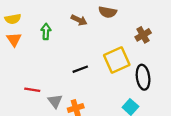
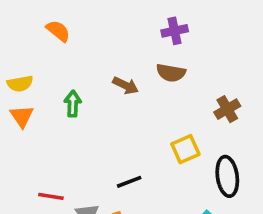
yellow square: (117, 60) -> (185, 149), size x0.7
black line: (80, 69) -> (129, 182), moved

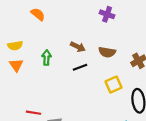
purple cross: (175, 31) -> (107, 14), turned 32
brown semicircle: (171, 73) -> (107, 52), moved
black line: (129, 182) -> (80, 67), moved

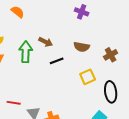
brown arrow: (78, 47) -> (46, 42), moved
green arrow: (46, 58) -> (26, 52), size x1.5

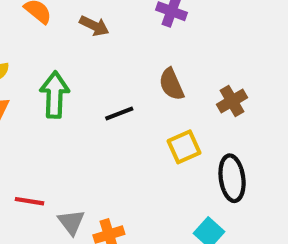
brown arrow: (46, 42) -> (94, 26), moved
brown semicircle: (82, 47) -> (171, 84), turned 56

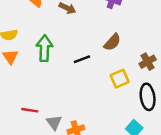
brown semicircle: (171, 84) -> (112, 42), turned -114
brown cross: (232, 101) -> (148, 62), moved

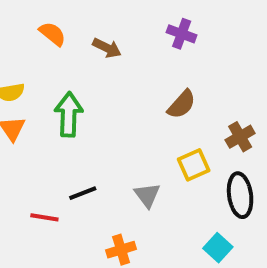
black line: (82, 59) -> (83, 193), moved
gray triangle: (54, 122) -> (147, 195), moved

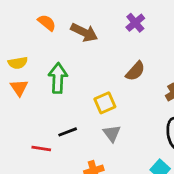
purple cross: (182, 34) -> (135, 23), turned 30
brown arrow: (107, 48) -> (84, 32), size x1.4
yellow square: (194, 165) -> (105, 103), moved

